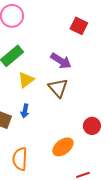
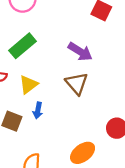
yellow triangle: (26, 80) -> (28, 85), moved

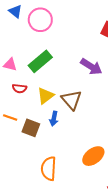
brown triangle: (77, 83) -> (72, 100), moved

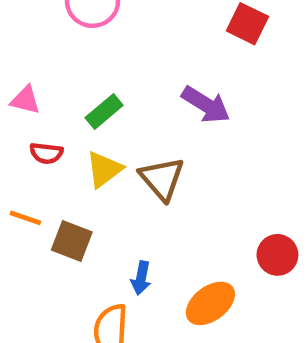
green rectangle: (40, 61) -> (104, 112), moved, size x0.7
blue arrow: (54, 119) -> (141, 278), moved

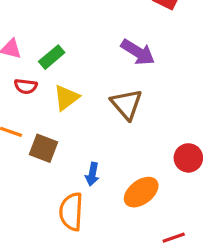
green rectangle: (104, 112) -> (52, 57), moved
brown triangle: (162, 179) -> (127, 104), moved

